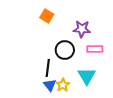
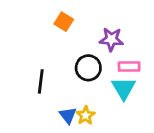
black line: (48, 68) -> (41, 81), moved
cyan triangle: (87, 76) -> (124, 88), moved

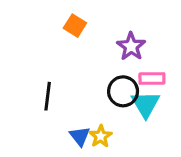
purple star: (111, 39) -> (131, 46), turned 30
black circle: (88, 68) -> (123, 91), moved

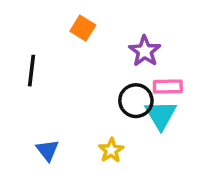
black line: (48, 96) -> (31, 71), moved
blue triangle: (80, 136) -> (47, 150), moved

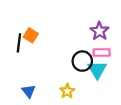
orange square: (83, 28) -> (31, 35), moved
purple star: (145, 51) -> (99, 31), moved

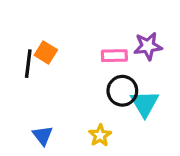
purple star: (99, 31) -> (148, 46), turned 30
pink rectangle: (102, 52) -> (114, 56), moved

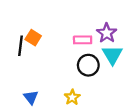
purple star: (148, 46) -> (107, 33), turned -30
cyan triangle: (145, 104) -> (112, 55), moved

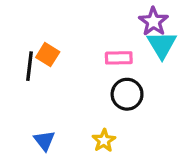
purple star: (107, 33) -> (153, 21), moved
cyan triangle: (112, 55) -> (162, 45), moved

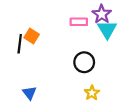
pink rectangle: (119, 58) -> (79, 22), moved
yellow star: (104, 141) -> (92, 93), moved

